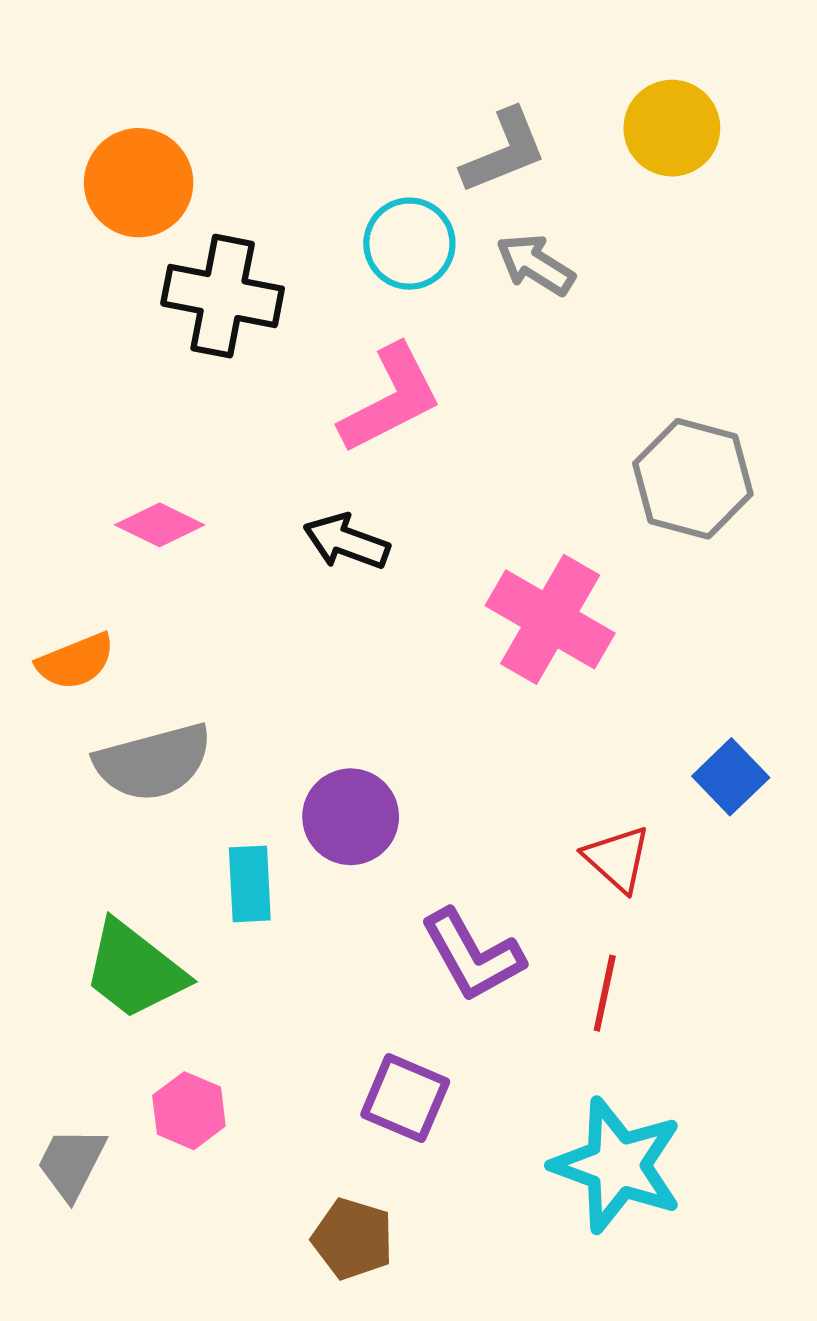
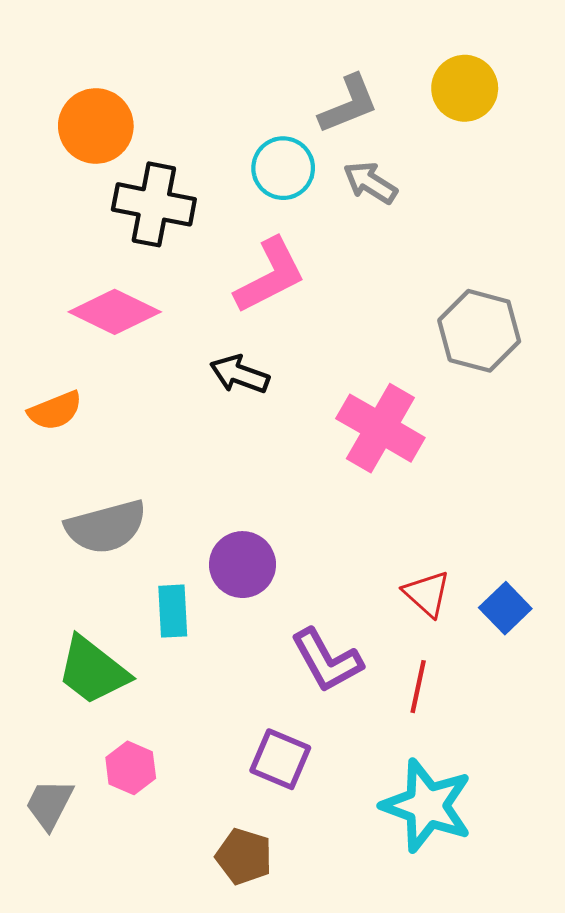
pink diamond: (160, 525) -> (115, 312), moved, size x1.5
orange semicircle: (76, 661) -> (55, 411), moved
blue square: (731, 777) -> (505, 608), moved

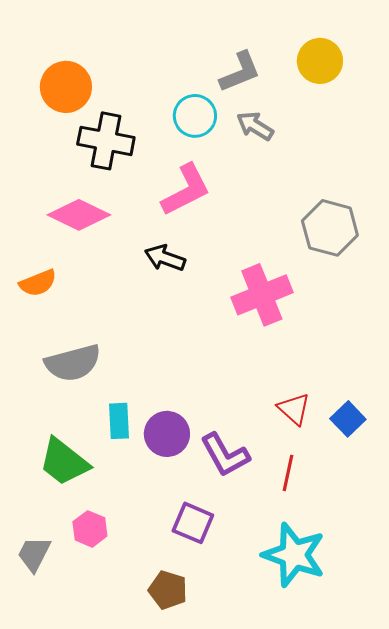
pink cross: (380, 428) -> (262, 295), turned 38
purple circle: (242, 565) -> (167, 434), moved

